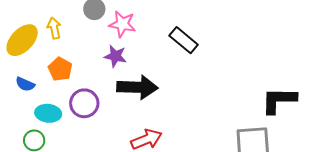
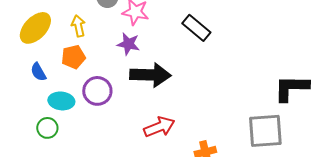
yellow arrow: (54, 28) -> (78, 26), moved
orange pentagon: (60, 69) -> (73, 57), turned 30
blue semicircle: (25, 84) -> (38, 72), turned 36

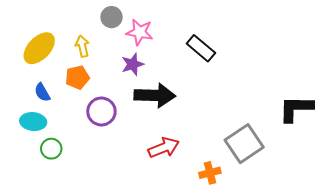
purple star: (128, 44) -> (133, 64), turned -30
cyan ellipse: (61, 101) -> (33, 122), moved
gray square: (265, 131) -> (244, 144), moved, turned -30

